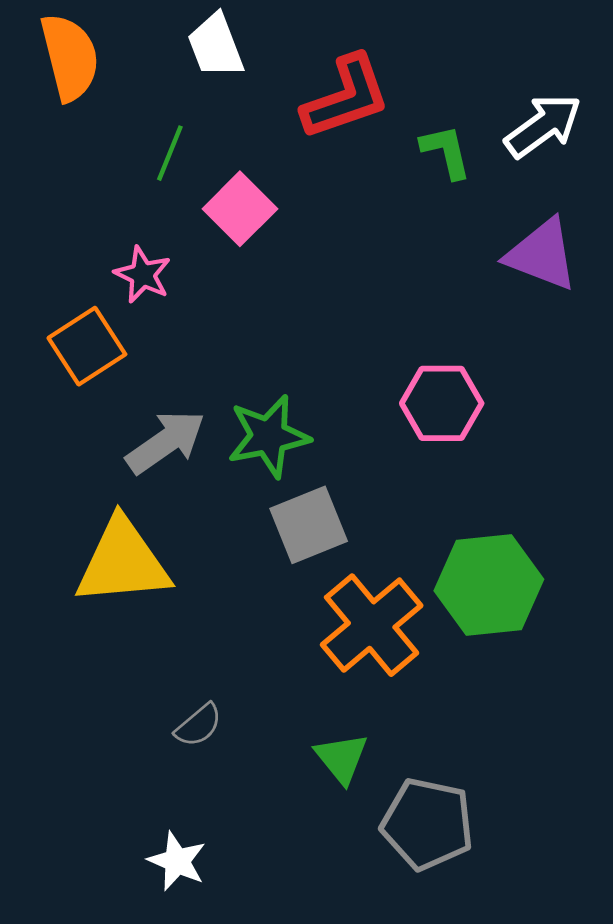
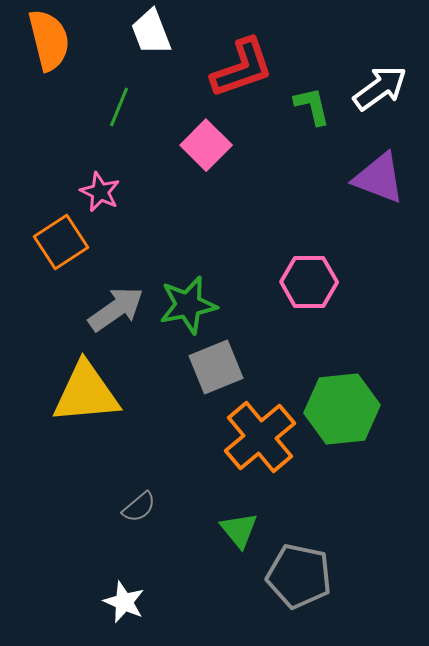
pink square: (240, 209) -> (206, 145), moved

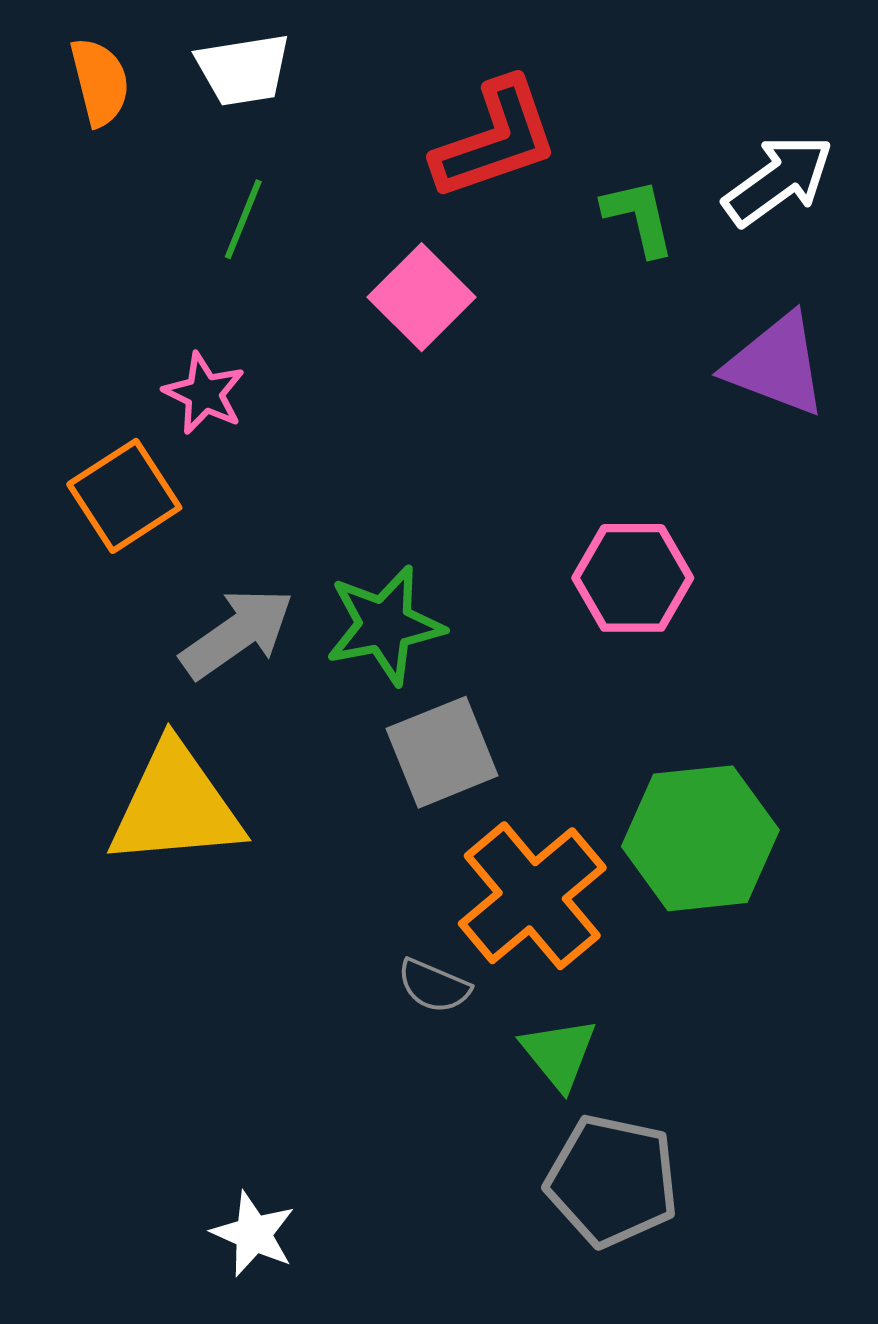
white trapezoid: (151, 32) -> (243, 70), moved, turned -78
orange semicircle: (49, 40) -> (100, 82), size x0.7
gray semicircle: (139, 507) -> (434, 986), moved, turned 63
green triangle: (239, 530) -> (559, 1054), moved

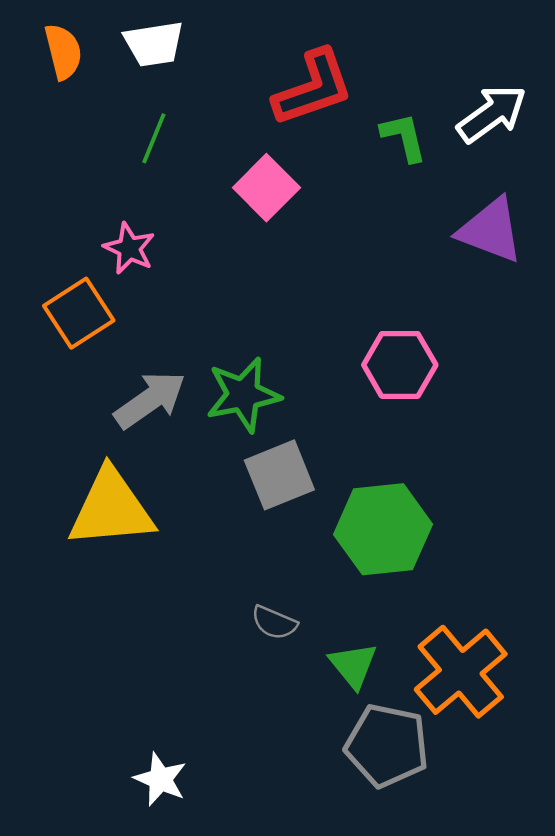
green hexagon: (700, 838) -> (383, 529), moved
orange cross: (532, 896) -> (461, 672), moved

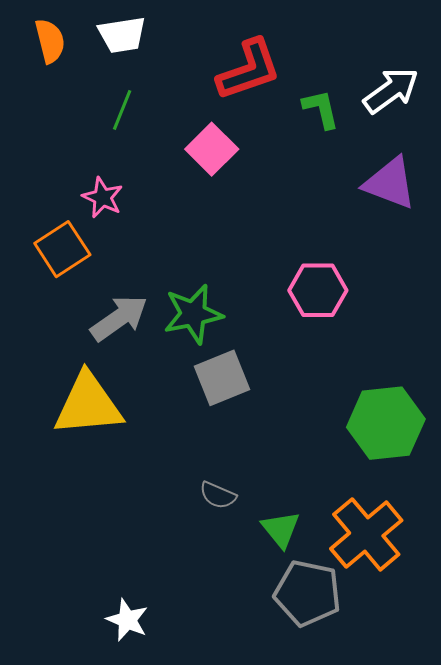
green hexagon: (383, 529) -> (386, 423), moved

